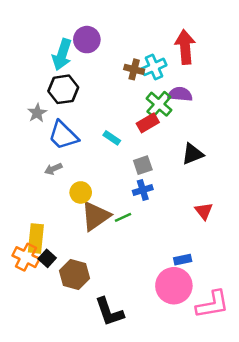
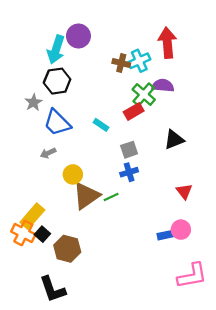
yellow rectangle: (36, 238) -> (32, 216), turned 35
pink circle: (174, 286) -> (181, 230), moved, size x0.6
black L-shape: (109, 312) -> (53, 289), moved

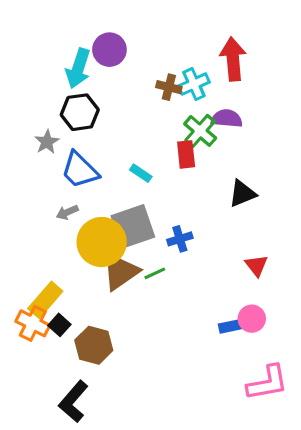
red rectangle: (134, 111) -> (186, 154), turned -66
gray square: (129, 150) -> (133, 226), moved, size x1.8
yellow circle: (73, 174) -> (102, 242), size x1.8
black L-shape: (53, 289) -> (73, 402), turned 60

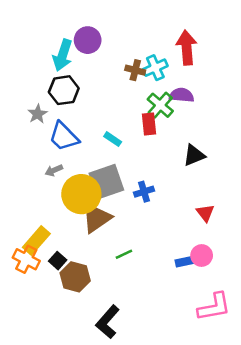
green line: (155, 273) -> (124, 254), moved
black square: (59, 325) -> (58, 261), moved
black L-shape: (73, 402) -> (108, 322), moved

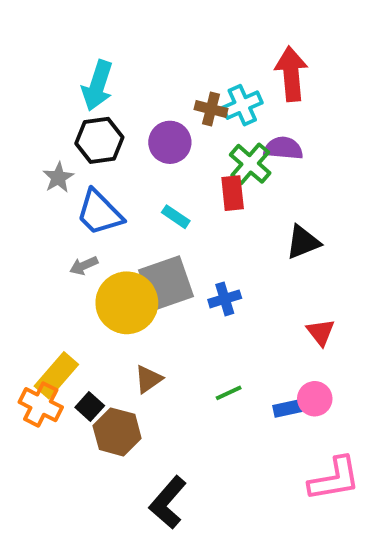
purple circle: (88, 40) -> (170, 142), moved
brown triangle: (96, 218) -> (148, 379), moved, size x0.6
green line: (124, 254) -> (229, 393), moved

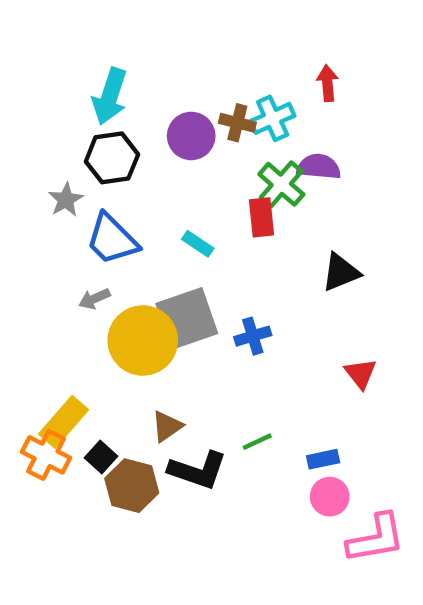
red arrow: (291, 74) -> (328, 83), size x0.6
purple circle: (170, 142) -> (191, 136), moved
pink circle: (315, 399) -> (330, 497), moved
black L-shape: (168, 502) -> (198, 470), moved, turned -112

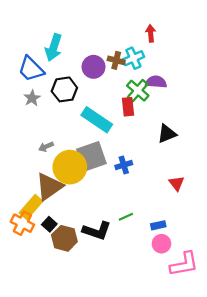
red arrow: (328, 83) -> (151, 33), moved
black hexagon: (112, 158) -> (64, 89), moved
blue trapezoid: (112, 239) -> (31, 69), moved
cyan rectangle: (198, 244) -> (97, 120), size x2.0
brown triangle: (167, 426) -> (49, 187), moved, size x1.8

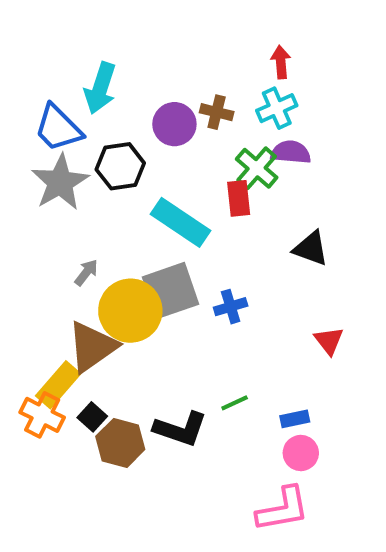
cyan cross: (133, 58) -> (277, 108), moved
gray star: (32, 98) -> (60, 182), size x1.8
black triangle: (167, 134) -> (311, 248), turned 42
gray arrow: (46, 147) -> (86, 273), turned 152
pink L-shape: (184, 264) -> (283, 509), moved

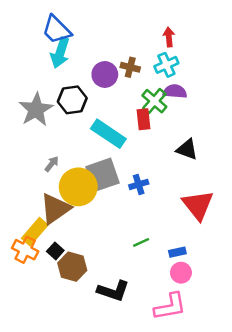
blue trapezoid: (58, 128) -> (56, 30), moved
red triangle: (329, 341) -> (198, 205), size x1.8
black L-shape: (180, 429) -> (113, 291), moved

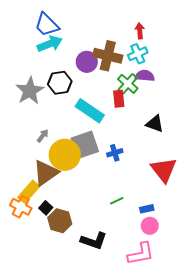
cyan arrow: (60, 53) -> (50, 44), turned -130
brown cross: (130, 67) -> (108, 56), size x1.8

